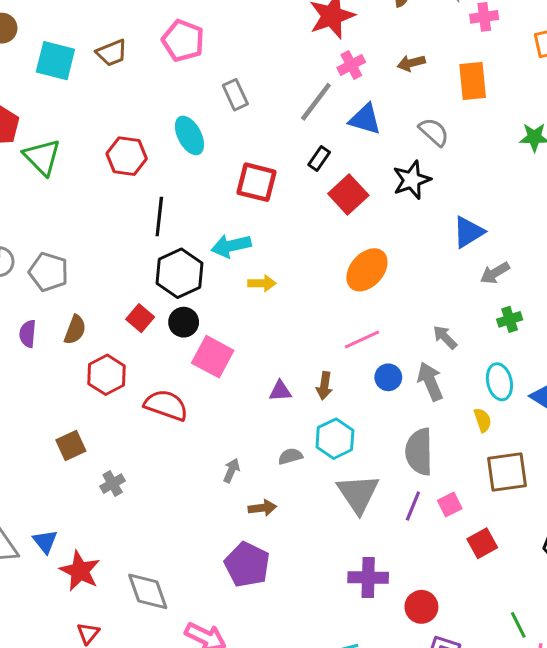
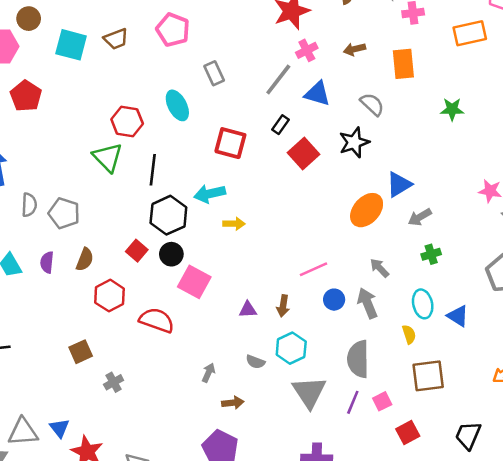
green triangle: (42, 157) -> (108, 157), moved
orange ellipse: (367, 270) -> (367, 210), moved
gray semicircle: (290, 456) -> (255, 362), turned -144

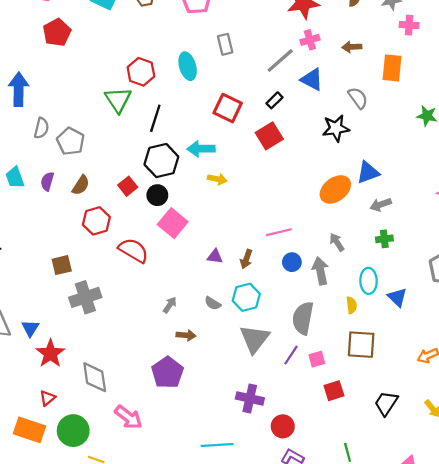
red square: (303, 154) -> (269, 136), moved
gray cross: (114, 382) -> (85, 297), size x1.8

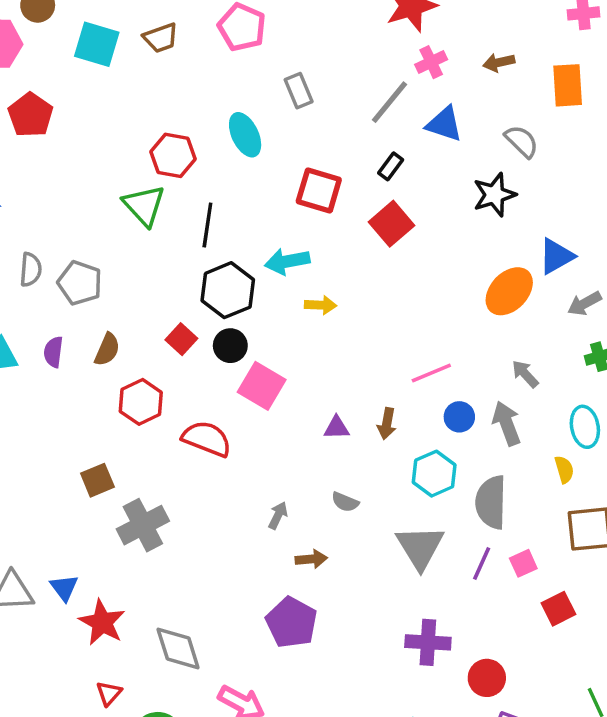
cyan hexagon: (246, 297) -> (434, 474), moved

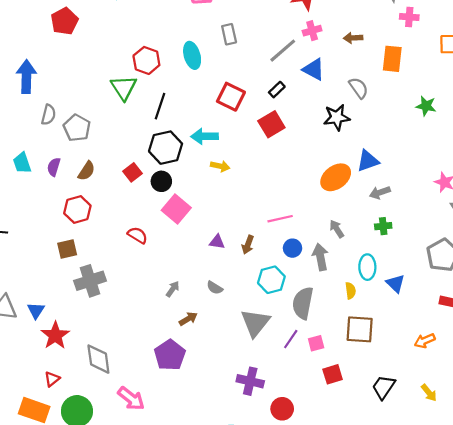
red hexagon: (141, 402) -> (77, 209), moved
red semicircle: (207, 439) -> (137, 235), size x0.7
brown arrow: (311, 559) -> (188, 319), turned -36

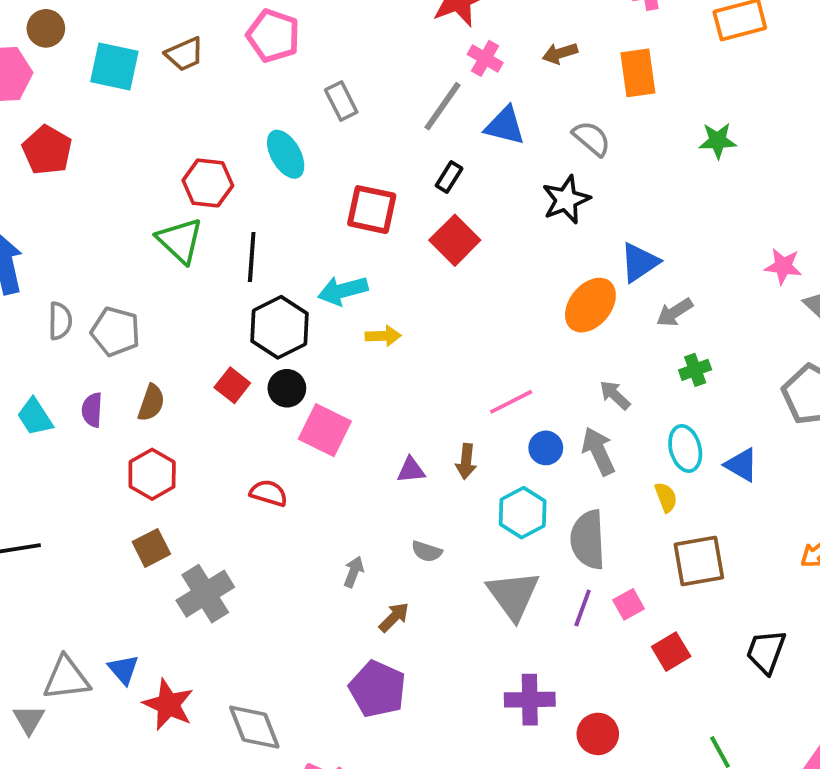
pink cross: (312, 31) -> (485, 58), turned -30

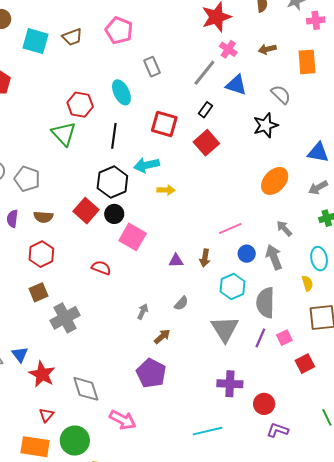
black line: (252, 257) -> (114, 136), moved
blue triangle: (639, 262) -> (318, 152), moved, turned 40
red square: (232, 385) -> (86, 211), size x1.4
brown semicircle: (151, 403) -> (43, 217), turned 72
gray semicircle: (427, 551) -> (181, 303), turned -70

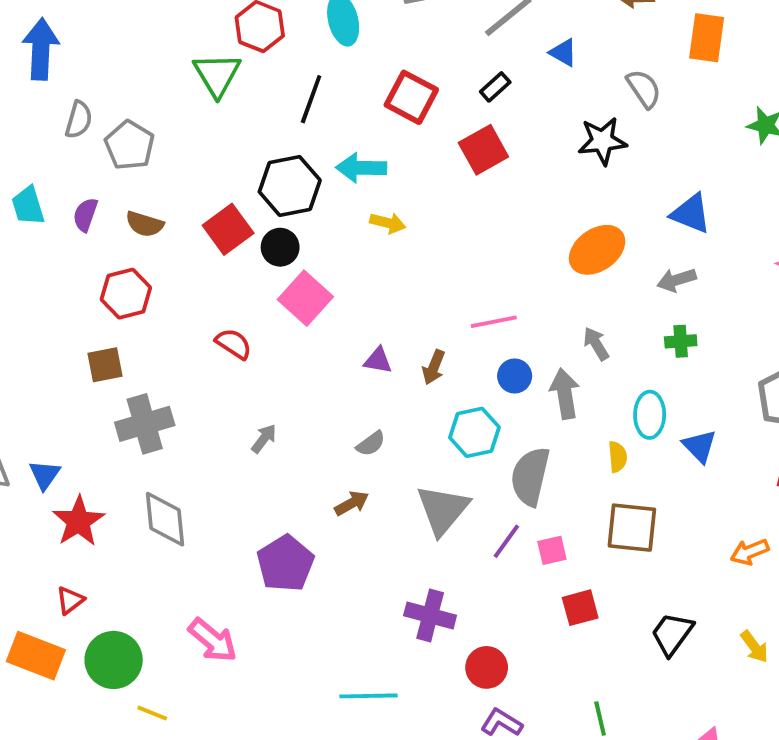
blue triangle: (236, 85) -> (563, 53), size x0.7
gray arrow: (143, 312) -> (264, 439), moved
brown arrow: (162, 336) -> (352, 503), moved
gray diamond: (86, 389) -> (165, 519), moved

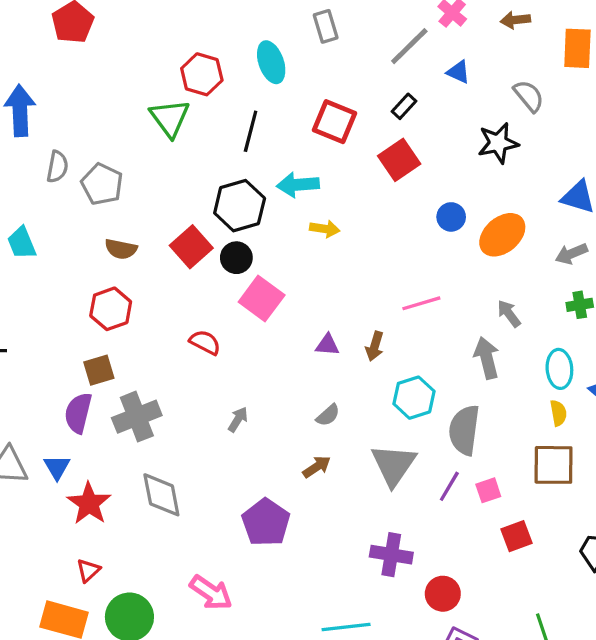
purple semicircle: (85, 215) -> (78, 413), moved, size x1.4
blue circle: (515, 376) -> (451, 217), moved
yellow semicircle: (618, 457) -> (558, 413), moved

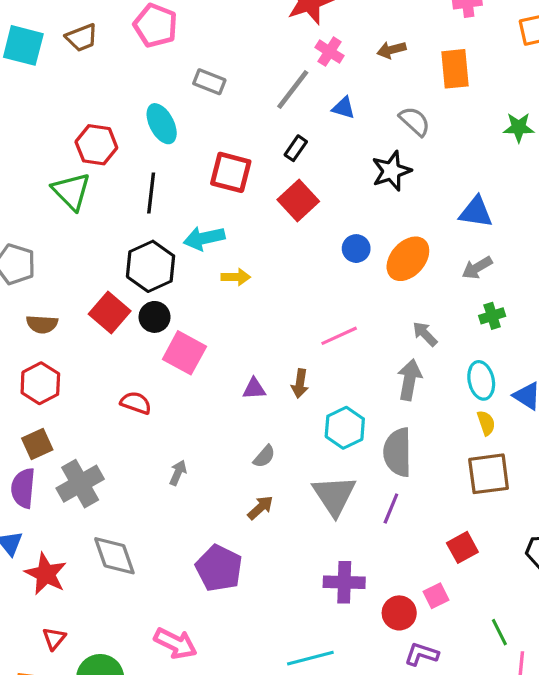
gray rectangle: (326, 26) -> (209, 82), turned -44
gray arrow: (487, 358) -> (409, 380), turned 33
pink square: (488, 490) -> (436, 596), moved

